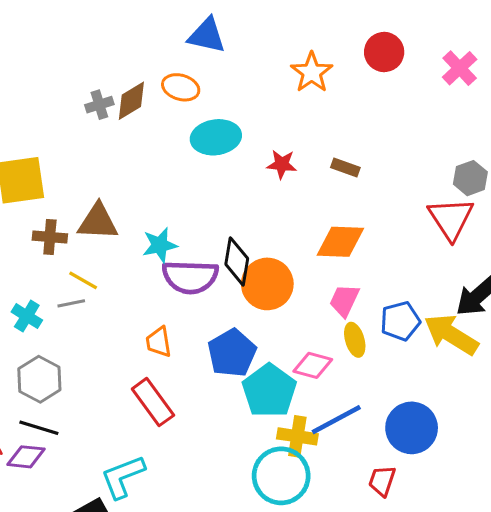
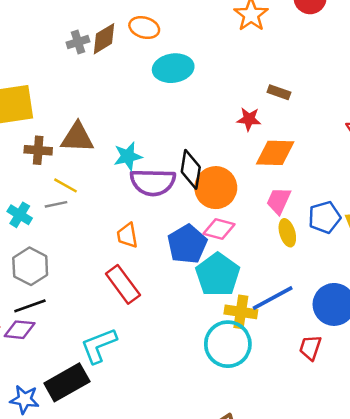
red star: (282, 164) -> (249, 119), moved
pink diamond: (313, 365) -> (219, 229), moved
black line: (39, 428) -> (30, 306), turned -36

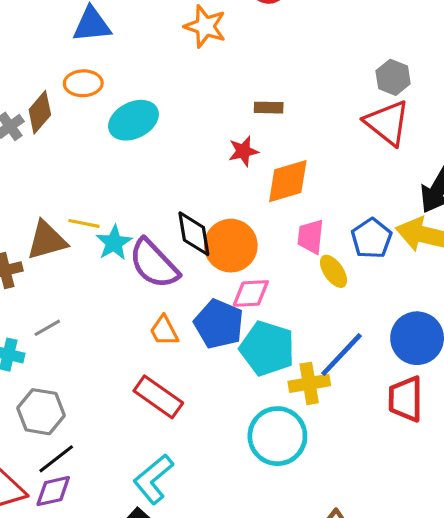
purple semicircle: (153, 182) -> (154, 264), turned 63
yellow line: (65, 185) -> (84, 223), moved
orange trapezoid: (127, 235) -> (164, 331), moved
cyan circle: (228, 344) -> (277, 436), moved
red trapezoid: (310, 348) -> (406, 399), size x1.4

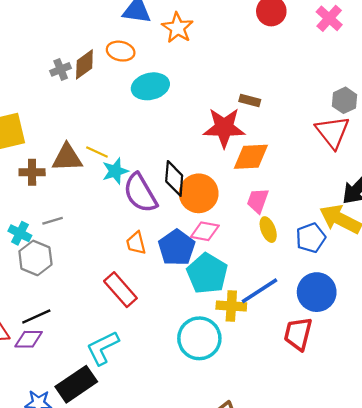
orange star: (205, 26) -> (178, 28), moved
red star: (243, 151) -> (224, 128), size x1.8
blue pentagon: (371, 238) -> (311, 238), moved
gray hexagon: (41, 412) -> (35, 258), moved

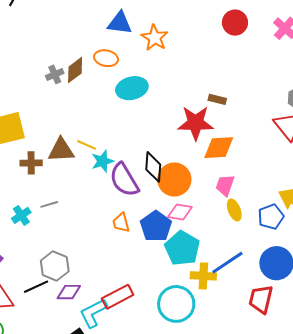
cyan cross: (20, 233) -> (21, 215), turned 30
gray hexagon: (35, 258) -> (55, 266), moved
red rectangle: (120, 290) -> (118, 297), moved, turned -76
purple diamond: (29, 339) -> (69, 292), moved

